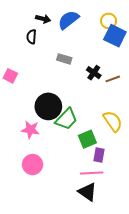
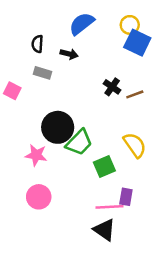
black arrow: (43, 19) -> (69, 54), moved
gray rectangle: (64, 59) -> (42, 73), moved
purple rectangle: (99, 155) -> (126, 197), moved

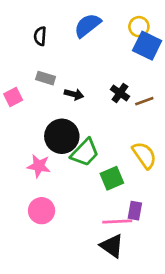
black semicircle: (37, 44) -> (40, 36), moved
black arrow: (69, 54) -> (74, 94), moved
pink square: (12, 91) -> (13, 97), turned 36

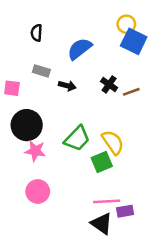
blue semicircle: (88, 25) -> (80, 49), moved
pink square: (13, 97) -> (12, 88), turned 35
black circle: (62, 136) -> (27, 125), moved
yellow semicircle: (144, 155) -> (113, 142), moved
purple rectangle: (135, 211) -> (125, 211), moved, turned 70

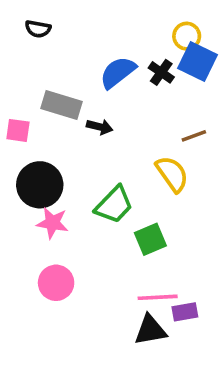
black semicircle: (37, 33) -> (38, 29), moved, turned -84
gray rectangle: (41, 71) -> (62, 105), size x1.5
black cross: (109, 84) -> (161, 72), moved
yellow semicircle: (113, 142) -> (172, 174), moved
black triangle: (102, 223) -> (150, 330), turned -45

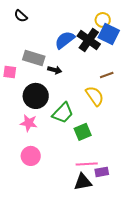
black semicircle: (38, 29) -> (21, 16), turned 32
black cross: (161, 72) -> (89, 40), size x1.6
black circle: (40, 185) -> (36, 96), moved

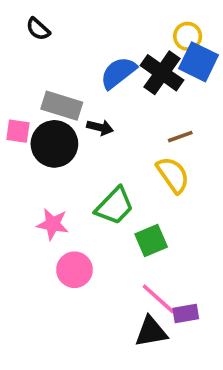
brown line: (107, 75) -> (180, 137), moved
black circle: (36, 96) -> (54, 144), moved
pink circle: (31, 156) -> (74, 270), moved
pink line: (87, 164) -> (158, 299), turned 45

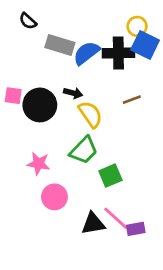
black cross: (162, 73) -> (118, 53), turned -36
gray rectangle: (62, 106) -> (60, 45), moved
yellow semicircle: (173, 175) -> (90, 114), moved
black triangle: (151, 332) -> (93, 224), moved

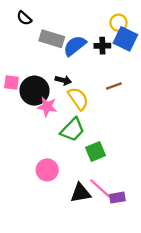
black cross: (118, 53) -> (102, 46), size x0.6
pink star: (38, 164) -> (47, 107), moved

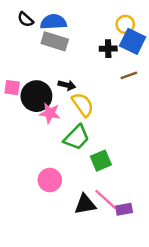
blue semicircle: (75, 46) -> (53, 22), moved, turned 35
brown line: (114, 86) -> (129, 75), moved

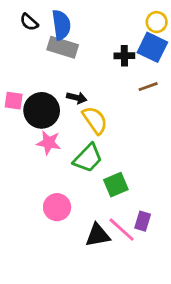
blue semicircle: (53, 22) -> (61, 25), turned 85
yellow circle: (125, 24) -> (157, 22), moved
pink star: (50, 113) -> (49, 143), moved
purple rectangle: (124, 209) -> (143, 221), moved, turned -63

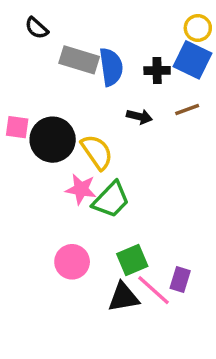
blue semicircle: (61, 25) -> (111, 67), moved
black arrow: (77, 98) -> (139, 117), moved
yellow semicircle: (95, 120) -> (97, 152), moved
pink star: (49, 143) -> (81, 189), moved
green square: (116, 185) -> (132, 260), moved

